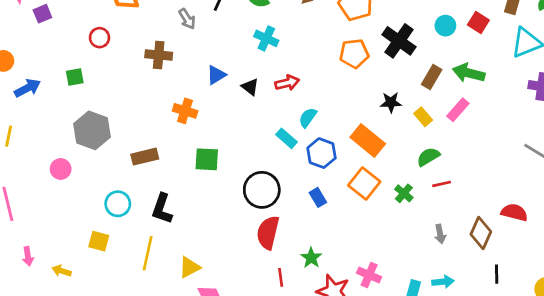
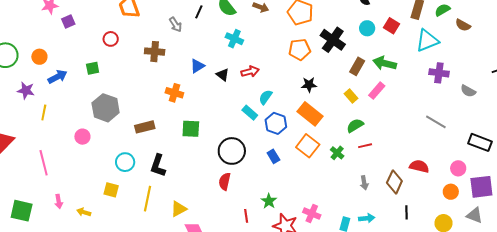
black star: (391, 102) -> (309, 85), moved
red semicircle: (268, 233) -> (225, 181), moved, size x0.7

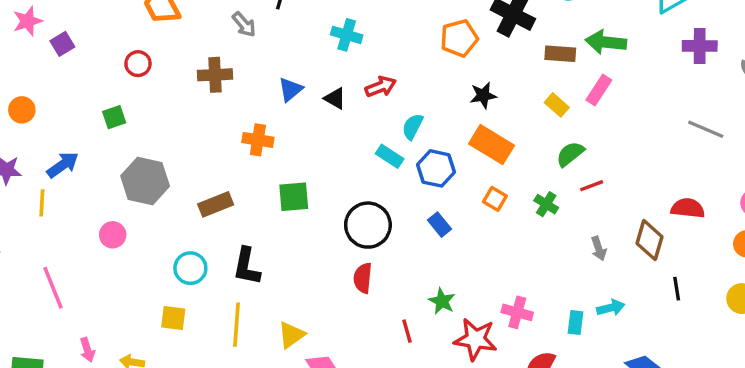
brown rectangle: (357, 66) -> (560, 54), turned 72
blue arrow: (58, 77) -> (63, 165), moved
orange square: (308, 146) -> (495, 199), size x0.6

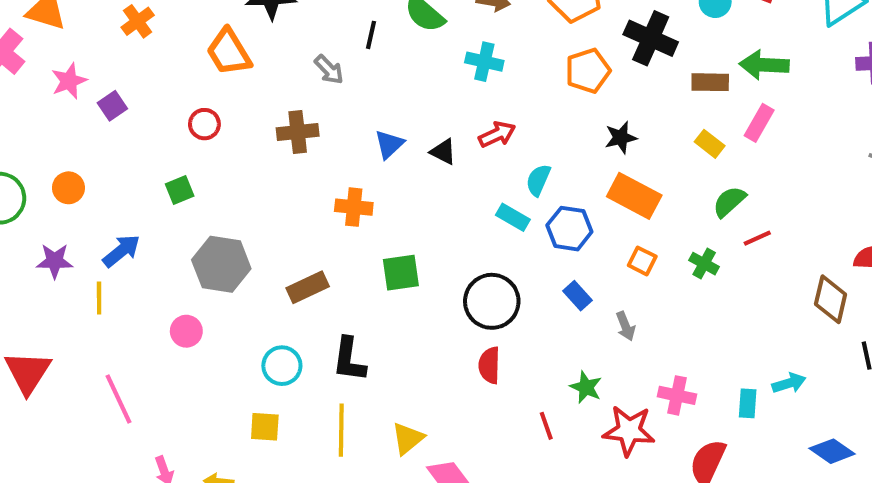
cyan cross: (347, 35) -> (484, 62), moved
gray arrow: (599, 248) -> (626, 326), moved

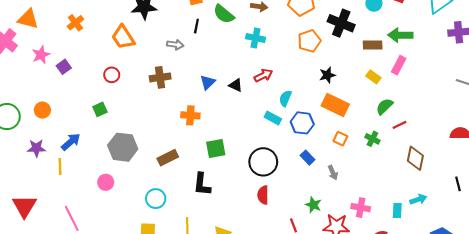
gray arrow: (329, 70) -> (175, 45), turned -35
brown diamond: (831, 299) -> (415, 158), moved
black L-shape: (349, 360) -> (202, 184), moved

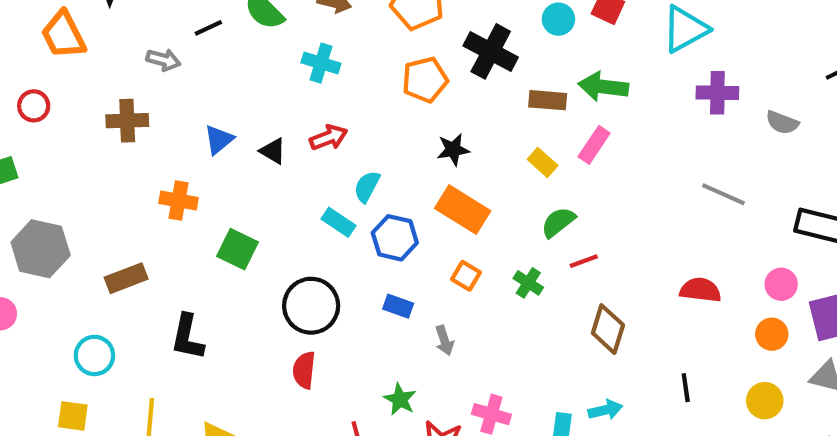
black line: (196, 26) -> (208, 28), turned 48
green square: (216, 149) -> (237, 249), moved, turned 30
blue rectangle: (308, 158) -> (398, 306), turned -32

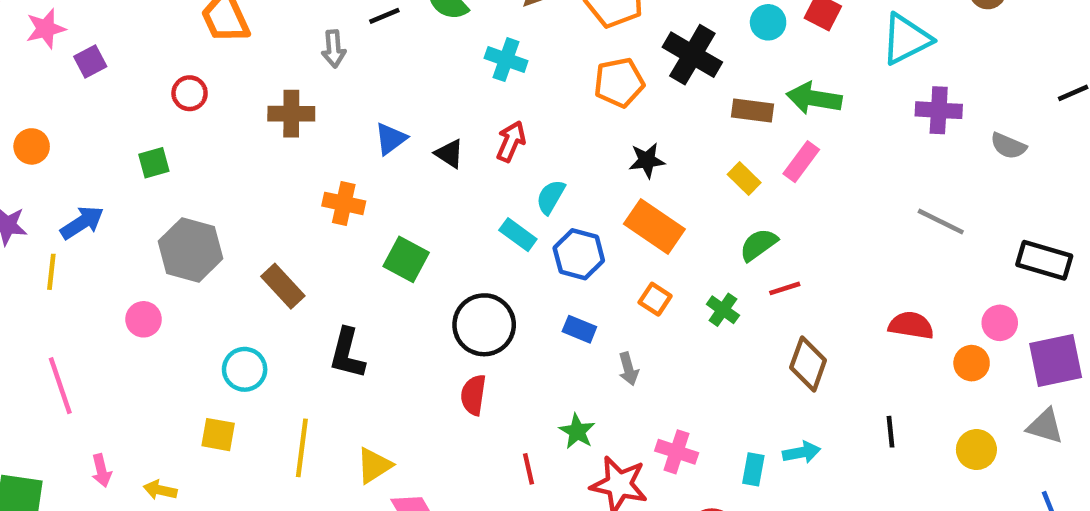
gray arrow: (163, 60) -> (334, 49), turned 68
red arrow: (329, 138) -> (511, 141), turned -48
brown rectangle: (126, 278) -> (283, 286), turned 66
orange circle: (772, 334) -> (972, 363), moved

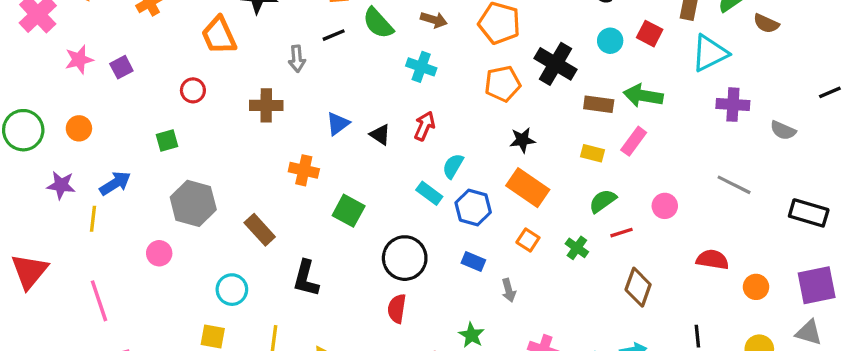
pink star: (46, 29) -> (79, 60), moved
yellow rectangle: (744, 178) -> (592, 153), turned -30
pink circle: (1000, 323) -> (665, 206), moved

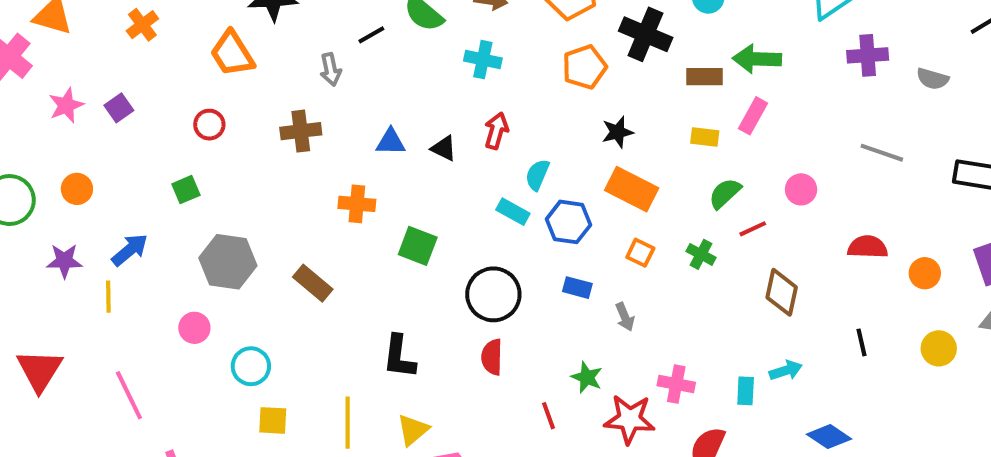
blue triangle: (338, 124) -> (391, 142), turned 45
black L-shape: (306, 278) -> (399, 357), moved
cyan circle: (232, 290) -> (251, 366), moved

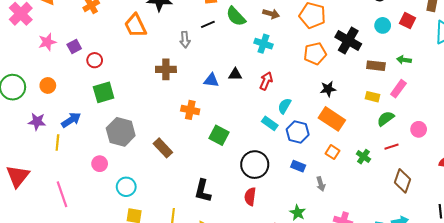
green arrow: (757, 59) -> (404, 60), size x0.6
red circle: (209, 125) -> (95, 60), moved
black triangle: (444, 148) -> (235, 74), moved, turned -32
green square: (186, 190) -> (104, 92), size x1.5
green semicircle: (725, 193) -> (386, 119), moved

